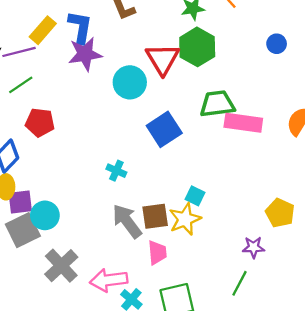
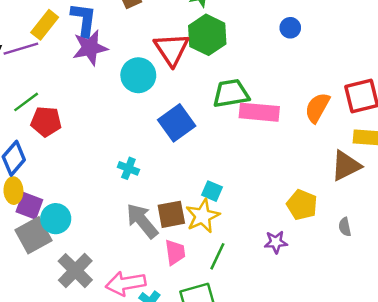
green line: (21, 85) -> (26, 102), moved
purple square: (20, 202) -> (29, 206), turned 30
green line: (240, 283) -> (217, 256), moved

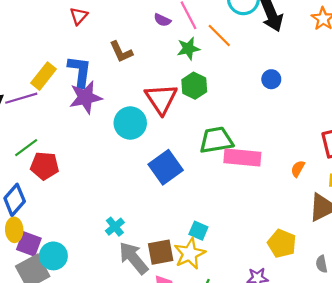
green hexagon: (207, 35) -> (194, 86), size x0.7
orange semicircle: (317, 108) -> (298, 169), moved, size x0.6
cyan cross: (128, 168) -> (115, 227), moved, turned 30

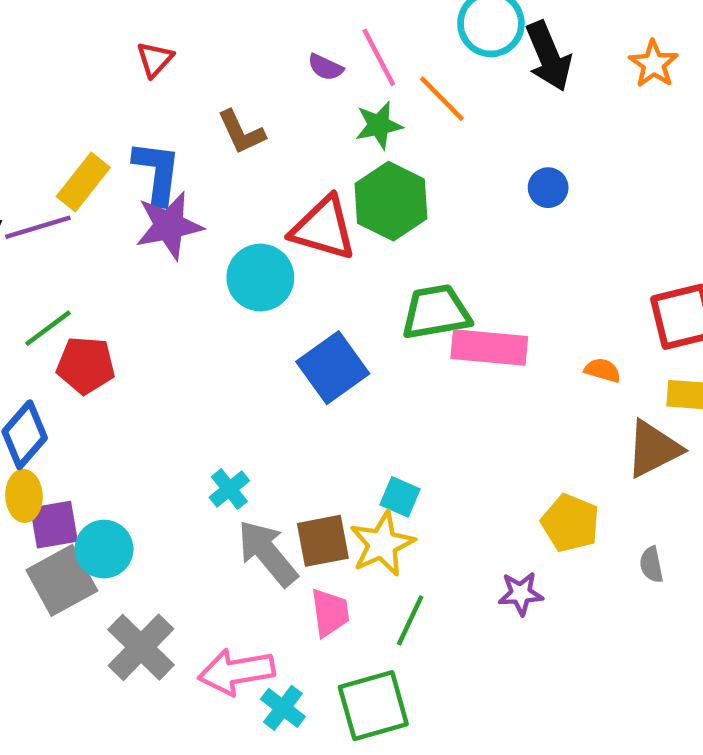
green hexagon: (194, 86) -> (391, 201), size x1.4
red triangle: (161, 99) -> (323, 228), turned -40
orange semicircle: (298, 169) -> (603, 370), turned 77
purple square: (29, 244) -> (54, 525), turned -30

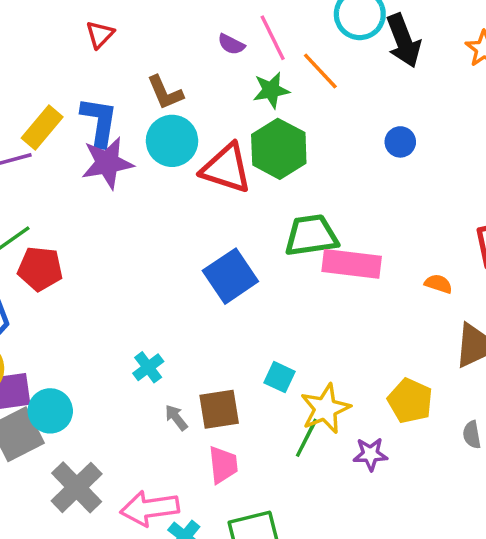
cyan circle: (260, 278) -> (172, 141), moved
yellow star: (382, 544) -> (325, 409), moved
gray arrow: (267, 553) -> (176, 418), size x0.5
green line: (410, 620) -> (307, 438), moved

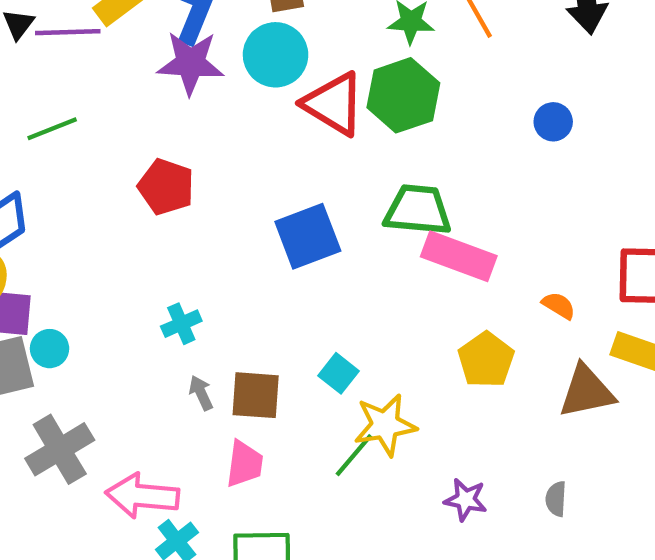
red pentagon: (40, 269) -> (166, 187), moved
yellow pentagon: (410, 401) -> (486, 360), moved
cyan circle: (50, 411) -> (50, 349), size x0.7
purple star: (370, 454) -> (466, 500), moved

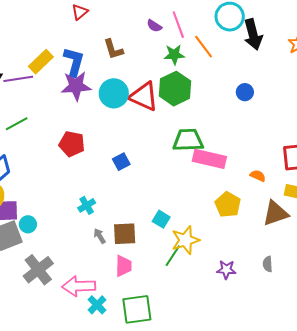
cyan circle: (276, 55) -> (114, 93), moved
blue square: (308, 236) -> (121, 162), moved, size x0.6

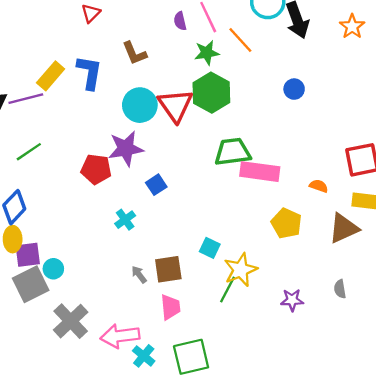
purple semicircle: (154, 26) -> (180, 21), turned 49
purple star: (76, 86) -> (126, 149), moved
red triangle: (144, 96) -> (175, 105), turned 36
cyan cross: (87, 205) -> (125, 220), moved

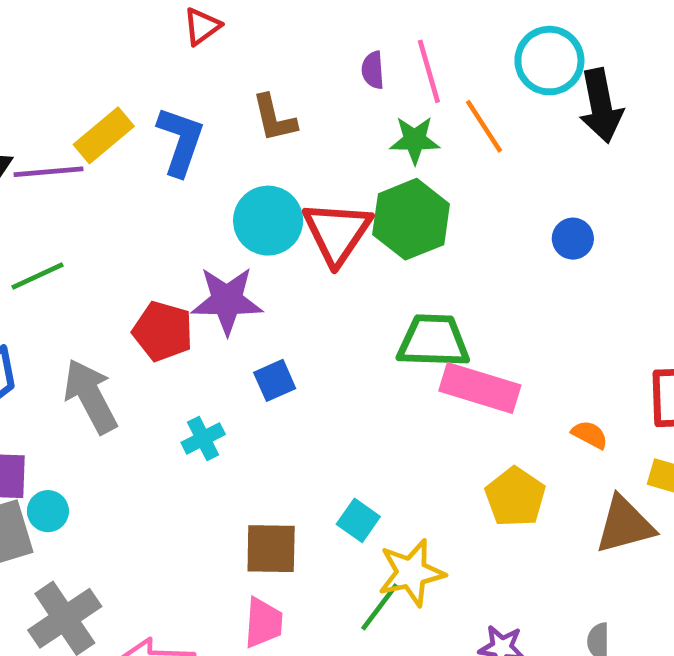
gray arrow: (139, 274) -> (90, 396), moved, size x2.0

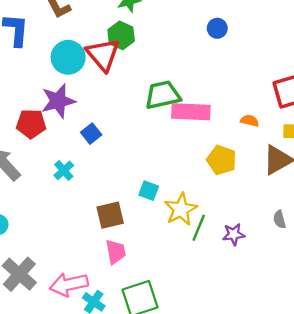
green hexagon: (411, 219) -> (121, 35), moved, size x0.7
green line: (380, 607) -> (199, 228), moved

